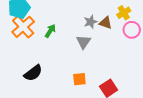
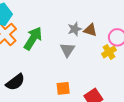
yellow cross: (124, 13) -> (109, 52), moved
green arrow: (50, 31) -> (33, 38), size x1.6

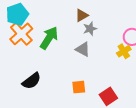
brown triangle: (90, 30) -> (82, 15), moved, turned -48
gray triangle: (67, 50) -> (83, 49), turned -35

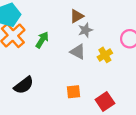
green arrow: (49, 38) -> (42, 40), size x0.7
yellow cross: (124, 51) -> (105, 55), moved

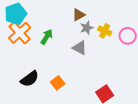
yellow cross: (105, 55) -> (105, 31), moved, turned -32
orange square: (73, 92) -> (58, 83), moved, turned -32

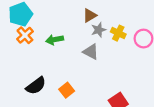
orange cross: (20, 33) -> (25, 35), size x0.7
green arrow: (47, 37) -> (55, 40), turned -133

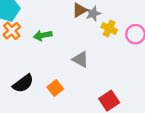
gray star: (98, 30) -> (93, 14), moved
gray triangle: (91, 52) -> (80, 59), moved

